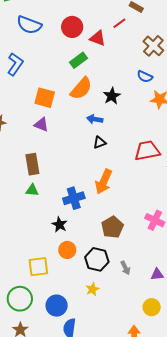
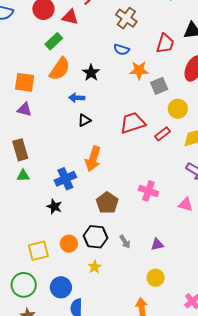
orange circle: (67, 250) -> (69, 244), moved

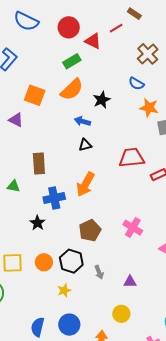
purple triangle: (24, 109) -> (16, 120), moved
brown rectangle: (20, 150) -> (39, 164), moved
blue circle: (61, 287) -> (69, 325), moved

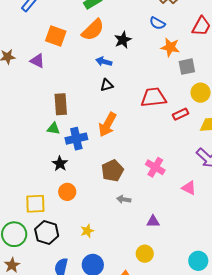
green triangle: (13, 186) -> (53, 128), moved
black hexagon: (71, 261) -> (47, 232), moved
orange circle: (44, 262) -> (67, 192), moved
gray arrow: (99, 272) -> (124, 199), moved, turned 120

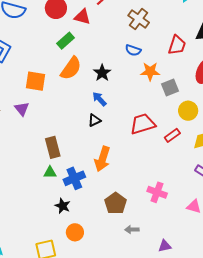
purple triangle: (37, 61) -> (22, 109), turned 35
blue arrow: (104, 62) -> (99, 99), moved, turned 42

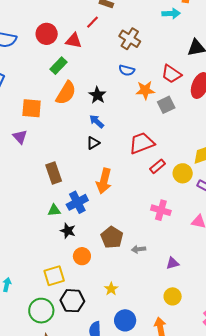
red trapezoid: (177, 45) -> (171, 74), moved, turned 110
yellow circle: (188, 111) -> (183, 173), moved
red rectangle: (172, 135) -> (158, 166), moved
green triangle: (50, 172) -> (54, 210), moved
brown pentagon: (116, 203) -> (112, 237), moved

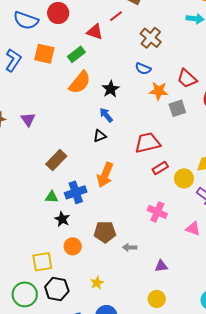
red circle: (47, 34) -> (58, 13), moved
orange square: (32, 108) -> (44, 54), moved
brown rectangle: (54, 173) -> (56, 160), turned 55
brown pentagon: (112, 237) -> (105, 232), turned 30

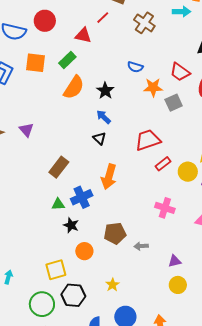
brown cross: (151, 38) -> (144, 23), moved
black triangle: (100, 136) -> (99, 138), turned -48
yellow circle: (157, 299) -> (178, 285), moved

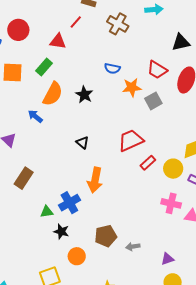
blue arrow: (104, 117) -> (35, 116), moved
brown rectangle: (59, 167) -> (24, 178), moved
pink cross: (165, 208) -> (171, 203), moved

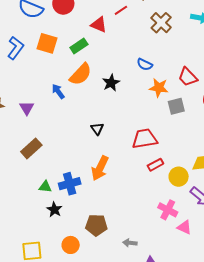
gray arrow: (133, 247) -> (130, 243), moved
orange circle: (77, 256) -> (71, 245), moved

